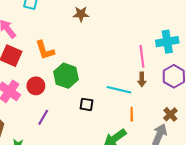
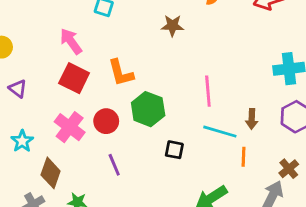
pink line: (142, 56) -> (208, 91), moved
orange line: (132, 114) -> (243, 157), moved
purple line: (43, 117) -> (114, 165), turned -56

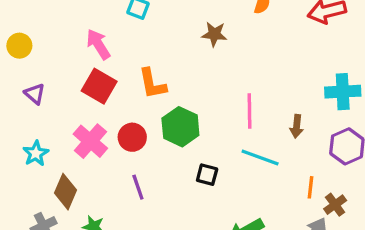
brown arrow: (252, 119) -> (297, 126), moved
orange line: (243, 157) -> (311, 187), moved

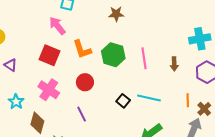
pink arrow: (98, 44) -> (57, 26), moved
green hexagon: (180, 127) -> (113, 55), moved
red circle: (132, 137) -> (85, 82), moved
cyan line: (260, 158) -> (149, 98), moved
black square: (207, 175) -> (123, 101), turned 32

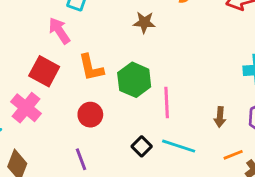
pink line: (144, 58) -> (167, 102), moved
brown arrow: (174, 64) -> (220, 117), moved
pink cross: (49, 90) -> (26, 108), moved
orange line: (188, 100) -> (233, 155), turned 64

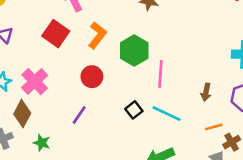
orange L-shape: (91, 68) -> (97, 35), turned -136
pink cross: (26, 108) -> (35, 82), moved
purple line: (81, 159) -> (79, 115), turned 48

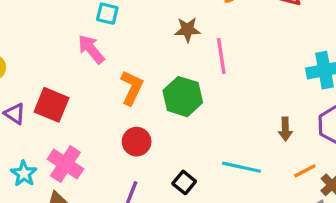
red square: (56, 34) -> (52, 105), moved
pink line: (160, 74) -> (221, 56), moved
black square: (134, 110) -> (184, 182), moved

